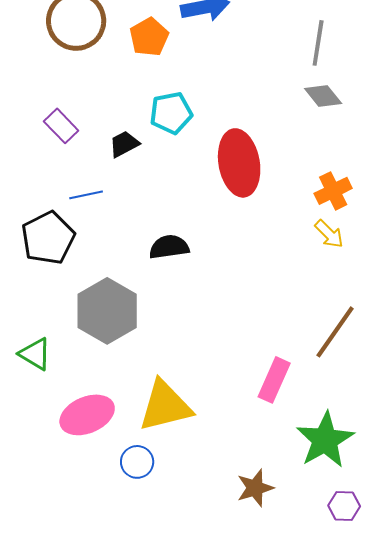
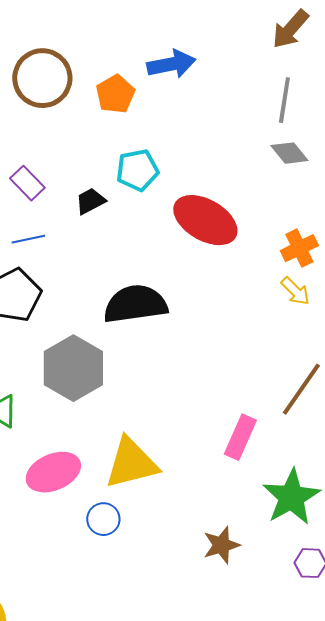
red ellipse: (239, 163) -> (205, 220), turned -50
blue line: (86, 195) -> (28, 239), moved
black semicircle: (169, 247) -> (135, 304), size x1.6

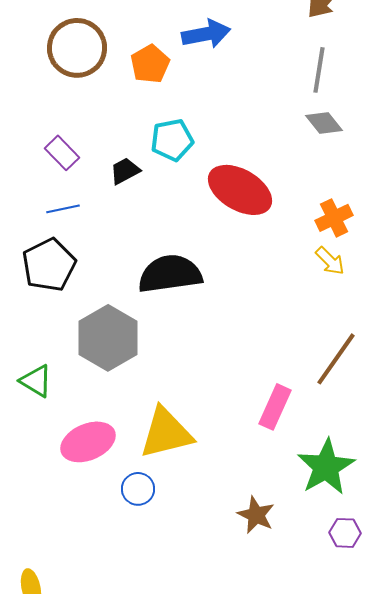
brown star: (221, 545) -> (256, 515), turned -30

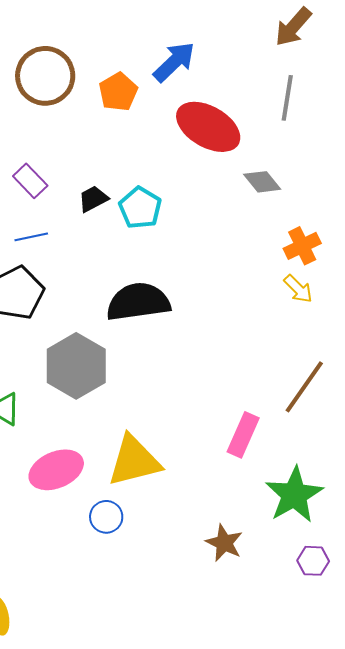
blue arrow: (206, 34) -> (174, 62), turned -33
gray diamond: (324, 123) -> (262, 182), moved
cyan pentagon: (172, 140) -> (140, 208), moved, turned -30
red ellipse: (240, 190) -> (208, 127), moved

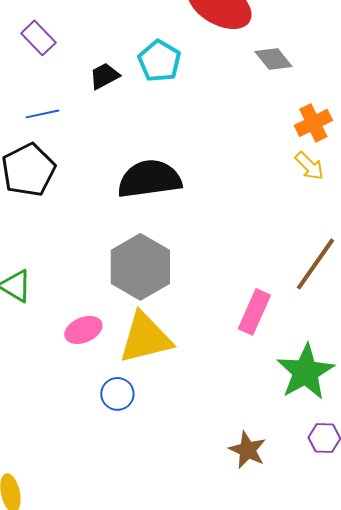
purple rectangle: (30, 181) -> (38, 38), moved
cyan pentagon: (140, 208) -> (159, 61), moved
gray hexagon: (76, 366) -> (140, 267), moved
pink ellipse: (56, 470) -> (83, 330), moved, size x0.7
brown star: (224, 543) -> (247, 450), moved

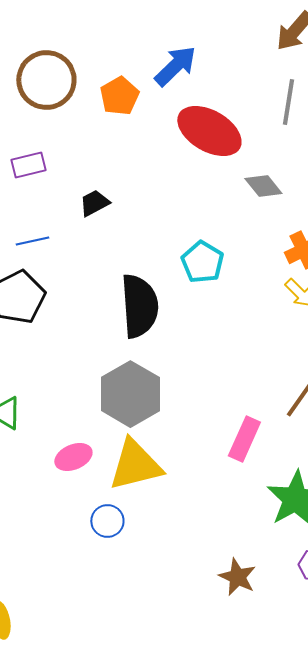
purple rectangle: (38, 38) -> (28, 165), turned -60
cyan pentagon: (159, 61) -> (202, 262), moved
black semicircle: (149, 179) -> (139, 306), turned 94

